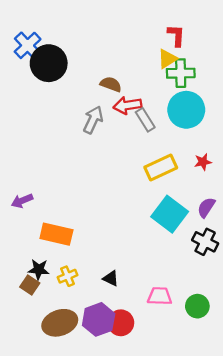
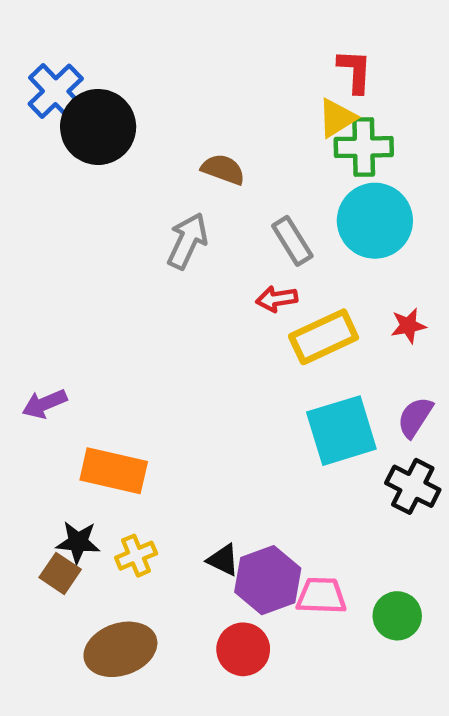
red arrow: (127, 105) -> (277, 299), moved, size x0.7
cyan square: (170, 214) -> (341, 431), turned 36
purple hexagon: (99, 319) -> (268, 580), moved

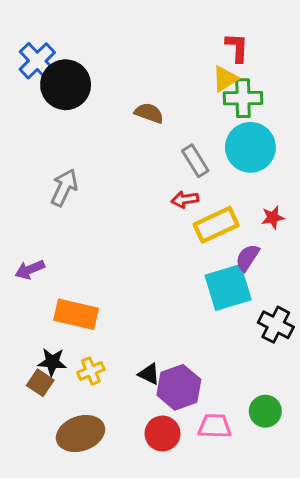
gray arrow: (187, 241) -> (64, 188), moved
purple semicircle: (415, 417) -> (247, 258), moved
pink trapezoid: (321, 596) -> (215, 426), moved

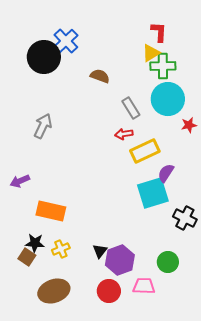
blue cross: (37, 61) -> (66, 41), moved
red star: (273, 217) -> (189, 125), moved
black triangle: (149, 374) -> (100, 251), turned 42
green circle: (265, 411) -> (168, 262), moved

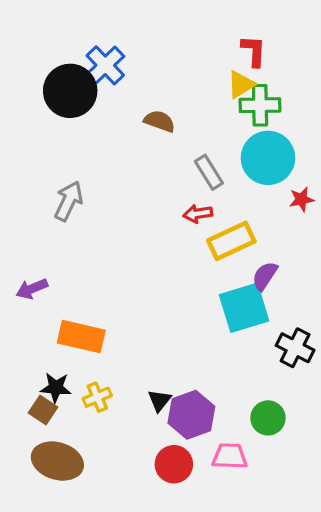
brown ellipse: (54, 291) -> (57, 461), moved, turned 36

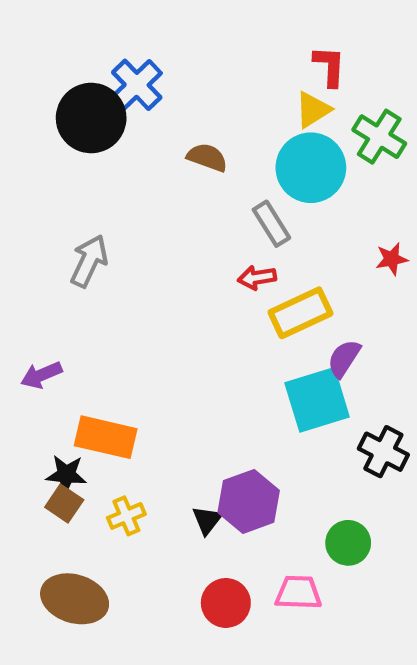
green cross: (260, 105) -> (379, 137), moved, turned 33
cyan circle: (268, 158) -> (311, 168), moved
black star: (56, 388) -> (66, 474), moved
brown square: (43, 410) -> (64, 503), moved
purple hexagon: (191, 415) -> (249, 501), moved

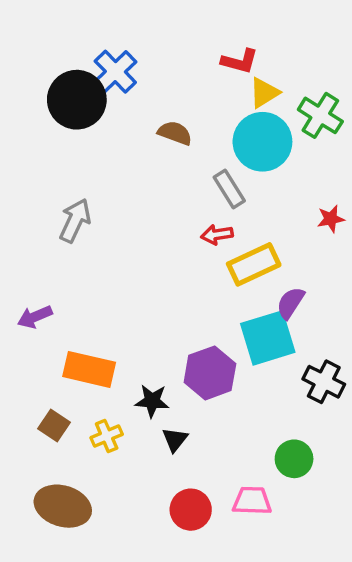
red L-shape: (329, 66) -> (240, 61), moved, turned 102
black star: (66, 474) -> (152, 401), moved
purple hexagon: (249, 501) -> (210, 373), moved

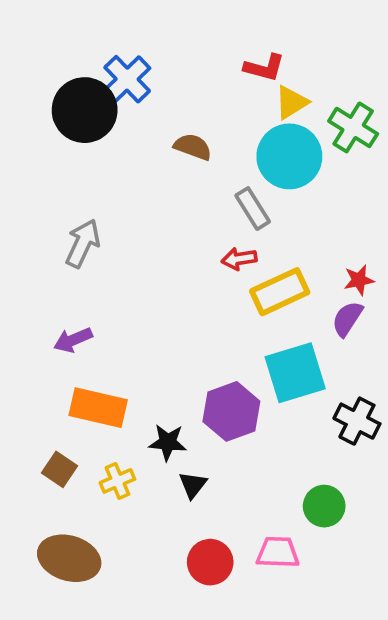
red star: (331, 219) -> (359, 280), moved
purple semicircle: (291, 303) -> (347, 319), moved
purple arrow: (35, 317) -> (73, 340), moved

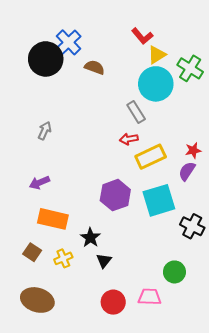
red L-shape: (264, 68) -> (142, 36), turned 35
brown semicircle: (193, 147) -> (94, 67), moved
gray arrow: (83, 243) -> (45, 131), size x0.7
purple hexagon: (231, 411) -> (115, 195), moved
black star: (168, 442) -> (90, 238), turned 30

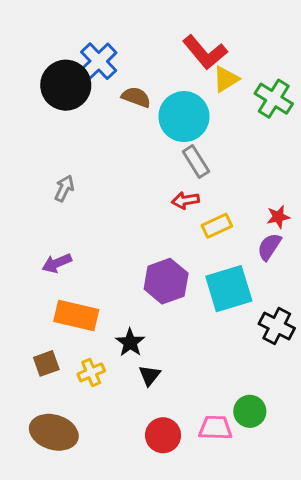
red L-shape: (142, 36) -> (205, 52), size x1.4
cyan circle: (156, 84) -> (184, 117), moved
yellow rectangle: (151, 157) -> (217, 226), size x0.7
brown square: (32, 252) -> (46, 363), turned 36
green circle: (174, 272) -> (250, 411), moved

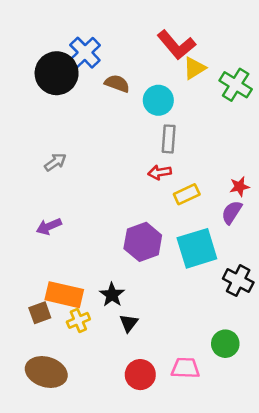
cyan circle: (184, 117) -> (158, 100), size x0.7
gray rectangle: (196, 161) -> (169, 139), turned 36
gray arrow: (64, 188) -> (55, 162), turned 30
orange rectangle: (76, 316) -> (64, 295), moved
green circle: (250, 411) -> (225, 344), moved

